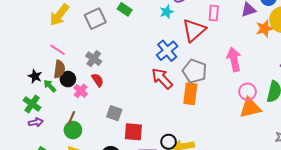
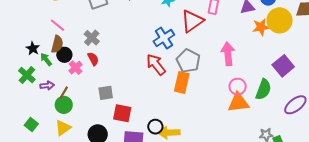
gray square: (114, 113) -> (106, 93), turned -35
purple arrow: (36, 122) -> (47, 86), moved

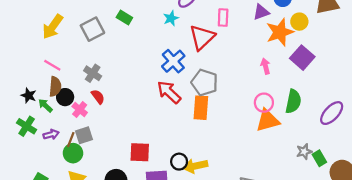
yellow circle: (280, 20) -> (299, 22), size x0.6
orange star: (261, 27) -> (280, 32), size x1.4
pink arrow: (228, 54) -> (266, 66), moved, size x0.6
purple square: (283, 66) -> (302, 58), moved
gray square: (106, 93) -> (84, 135), moved

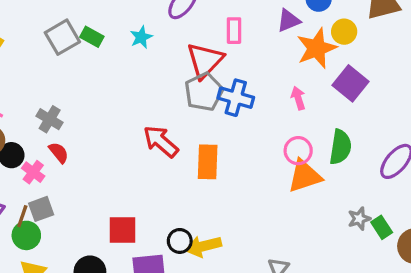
cyan star: (171, 18) -> (141, 37), moved
gray square: (92, 29) -> (62, 37), moved
blue cross: (173, 61) -> (236, 98), moved, turned -30
gray pentagon: (204, 82) -> (204, 92), moved, turned 30

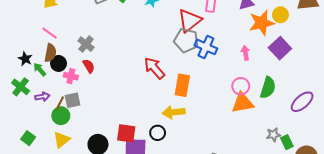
gray pentagon: (204, 92) -> (186, 40), turned 30
pink cross: (33, 172) -> (71, 76), turned -32
red square: (123, 230) -> (126, 133), moved
yellow arrow: (203, 246) -> (174, 112), moved

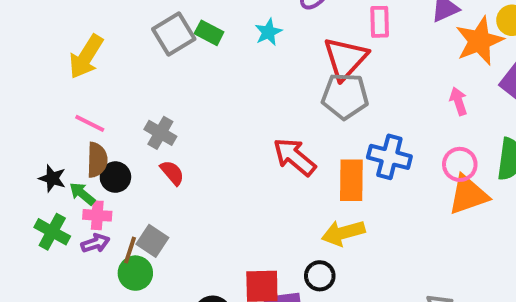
blue cross: (206, 47) -> (389, 157), moved
pink cross: (71, 76) -> (97, 215), moved
gray square: (73, 100) -> (152, 241), turned -35

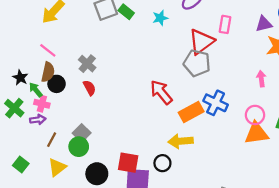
orange rectangle: (351, 180) -> (191, 112), turned 50
gray square: (152, 241) -> (82, 133), moved
brown line: (130, 250) -> (52, 140), moved
green circle: (135, 273) -> (79, 147), moved

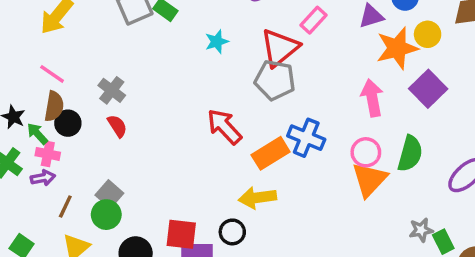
cyan star: (160, 18) -> (217, 42), moved
pink rectangle: (225, 24) -> (313, 20), turned 36
pink arrow: (261, 79) -> (372, 98), size x1.5
orange triangle: (256, 133) -> (370, 179), turned -35

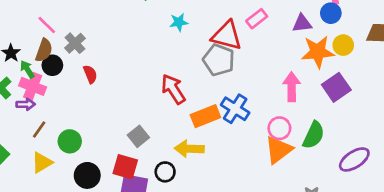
red triangle: (280, 48) -> (227, 35), turned 44
gray cross: (112, 90) -> (75, 43), moved
pink cross: (48, 154) -> (33, 86), size x1.4
gray square: (109, 194) -> (138, 136), moved

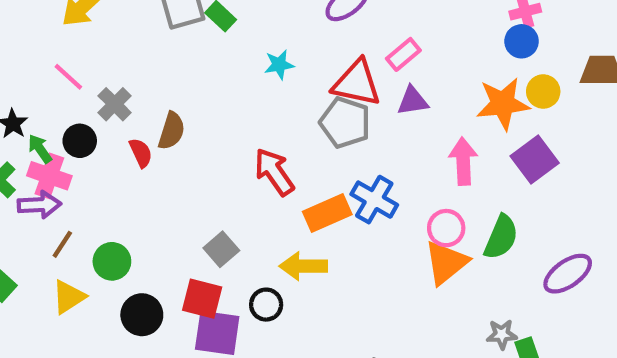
purple triangle: (302, 23) -> (413, 101), moved
brown semicircle: (44, 50) -> (172, 131), moved
purple arrow: (26, 104) -> (39, 205), size x1.4

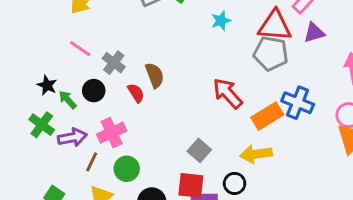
brown semicircle: (172, 131) -> (155, 75), turned -30
pink cross: (49, 176) -> (112, 133), moved, turned -36

